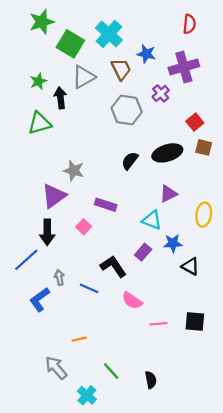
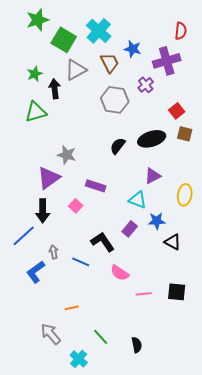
red semicircle: (189, 24) -> (181, 31), moved

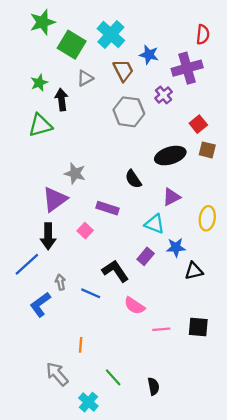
gray triangle: (76, 70) -> (85, 78), size x0.7
black semicircle: (118, 146) -> (133, 179), moved, turned -72
black triangle: (173, 242) -> (194, 271), turned -42
orange line: (72, 308) -> (81, 345), turned -72

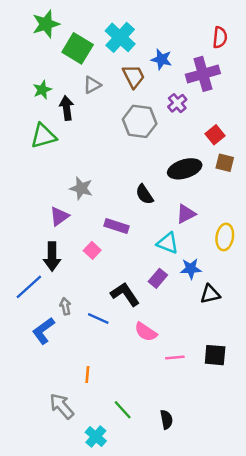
purple triangle: (55, 199) -> (59, 216), size x0.7

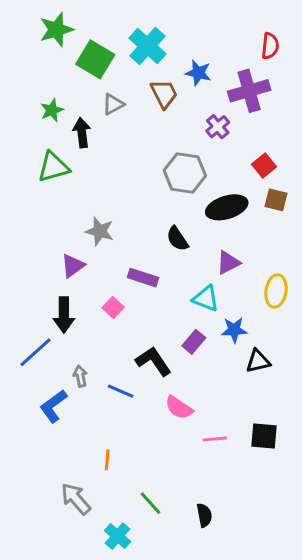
gray hexagon: (140, 121) -> (185, 173), moved

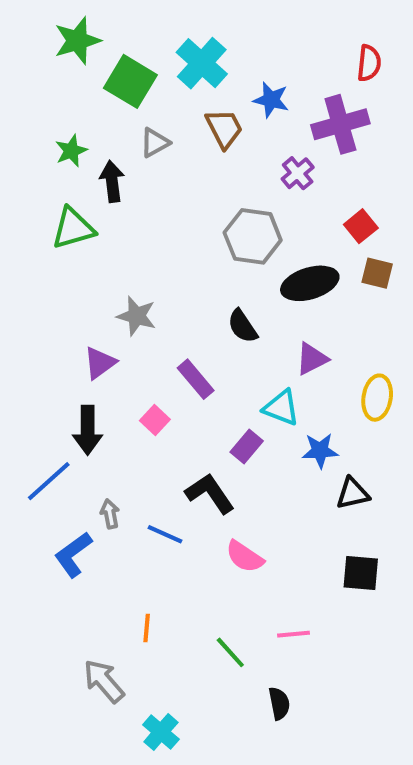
purple rectangle: (143, 278) -> (196, 379), turned 32
purple rectangle: (194, 342) -> (247, 446), moved
black square: (264, 436) -> (361, 573), moved
pink line: (215, 439) -> (294, 634), moved
green line: (150, 503) -> (230, 652), moved

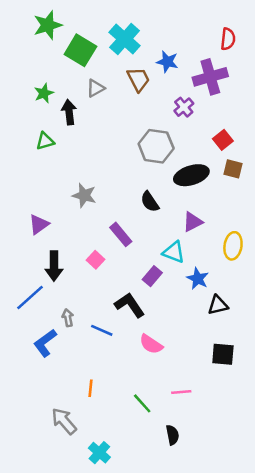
green triangle: (73, 228) -> (45, 141), size x0.7
purple triangle: (100, 363) -> (39, 224), moved
blue star: (320, 451) -> (198, 279), turned 30

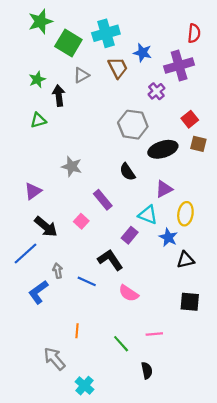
cyan cross: (125, 39) -> (106, 33), turned 32
yellow ellipse: (233, 246) -> (185, 214), moved
black arrow: (54, 266) -> (46, 227), turned -50

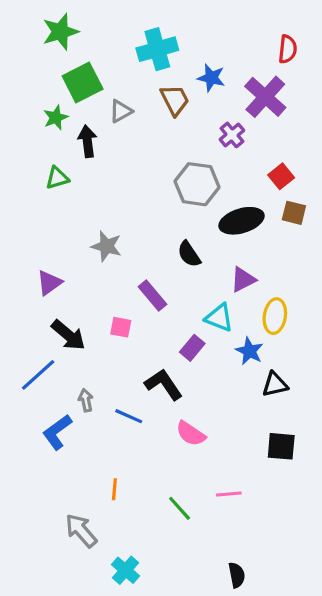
green square: (68, 43) -> (83, 83), moved, turned 32
purple cross: (179, 66) -> (265, 97), turned -32
pink square: (81, 221) -> (121, 327), turned -32
black semicircle: (147, 371) -> (237, 575), moved

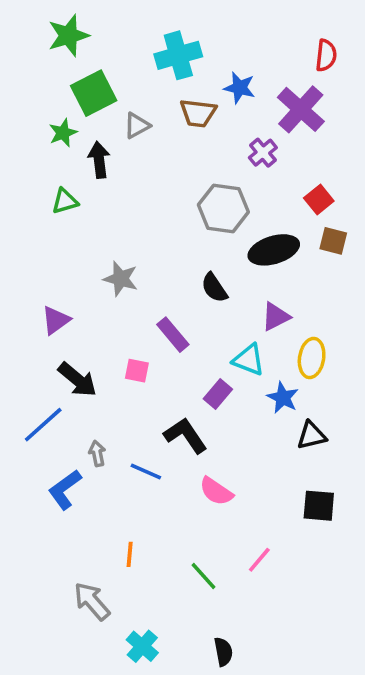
brown trapezoid: (175, 100) -> (198, 113), turned 124
pink line: (229, 494) -> (259, 560), turned -45
black semicircle: (237, 575) -> (223, 652), moved

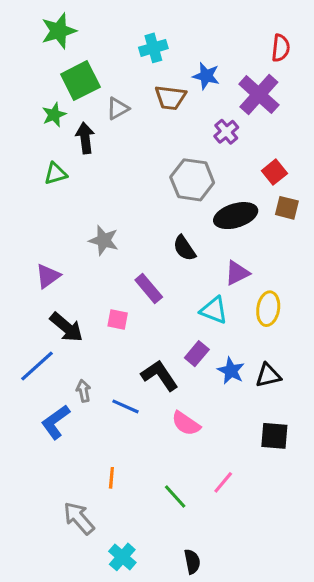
cyan cross: (178, 55) -> (153, 48), size x0.7
purple rectangle: (218, 394) -> (197, 354), moved
blue star: (283, 398) -> (231, 371), moved

